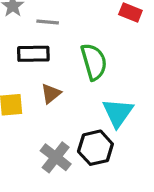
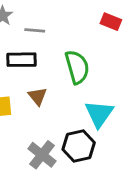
brown triangle: (51, 94) -> (38, 96), turned -30

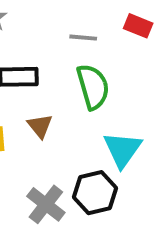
gray line: (35, 30) -> (83, 38), moved

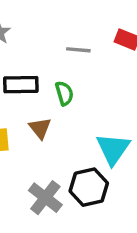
green semicircle: (93, 87) -> (64, 93), moved, size x0.6

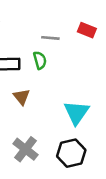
green semicircle: (64, 93) -> (40, 60), moved
black hexagon: (89, 187) -> (71, 153), moved

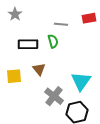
red rectangle: (87, 30) -> (89, 18), turned -32
gray cross: (25, 149) -> (54, 96), moved

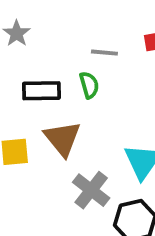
brown triangle: (39, 69) -> (62, 138), size x1.5

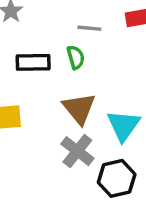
brown triangle: (62, 138) -> (79, 108), moved

